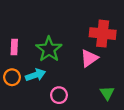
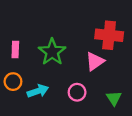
cyan arrow: (35, 75) -> (38, 91), moved
pink circle: (59, 95) -> (77, 92), moved

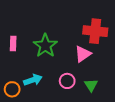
orange circle: (13, 82) -> (12, 89), moved
green triangle: (114, 98) -> (91, 85), moved

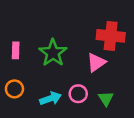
cyan arrow: (33, 80) -> (51, 99), moved
orange circle: (12, 89) -> (14, 89), moved

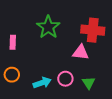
green star: (53, 53) -> (48, 27), moved
pink triangle: (96, 62) -> (81, 52), turned 42

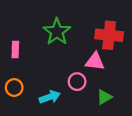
pink circle: (65, 79) -> (77, 82), moved
green triangle: (89, 83) -> (104, 97), turned 32

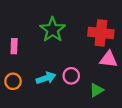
pink triangle: (95, 61) -> (109, 59), moved
cyan arrow: (50, 97) -> (46, 78), moved

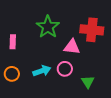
pink triangle: (109, 59) -> (72, 47), moved
green triangle: (97, 90) -> (88, 82), turned -32

